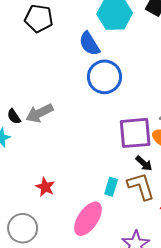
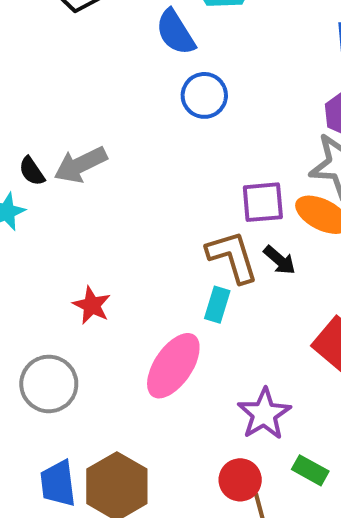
blue circle: (104, 77) -> (204, 95), size x0.7
purple square: (135, 133) -> (263, 202), size x0.7
brown L-shape: (141, 186) -> (232, 257), moved

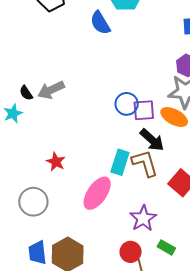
blue circle: (204, 95) -> (127, 104), moved
brown L-shape: (232, 257) -> (145, 163), moved
black arrow: (280, 260) -> (152, 140), size x1.5
cyan rectangle: (217, 305) -> (120, 162), size x1.4

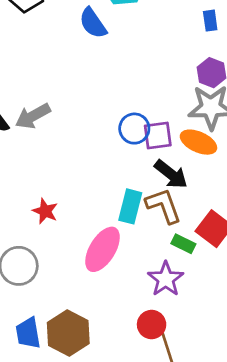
green rectangle: (166, 247) -> (183, 244), moved

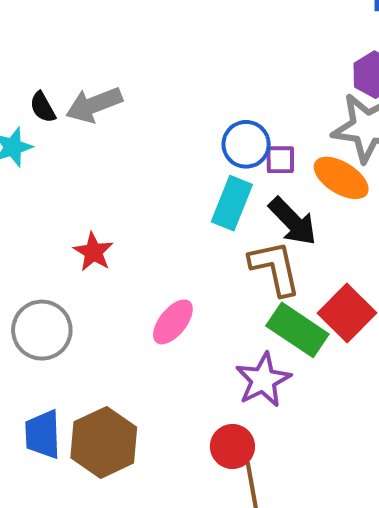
purple square: (158, 135) -> (280, 160), size x0.7
cyan rectangle: (130, 206) -> (232, 203), moved
green rectangle: (183, 244) -> (297, 330), size x1.6
pink ellipse: (102, 249) -> (173, 322), size x0.7

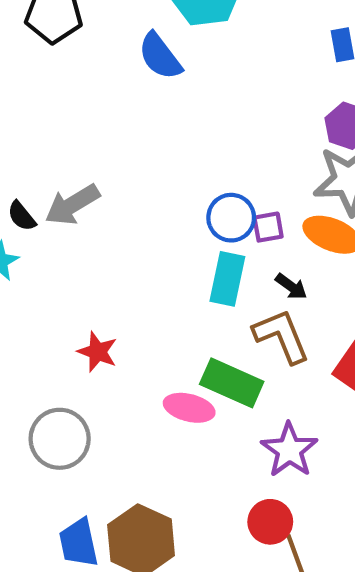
black arrow: (293, 221) -> (291, 287), size x0.6
pink ellipse: (173, 322) -> (189, 408), turned 75
green rectangle: (297, 330) -> (232, 383), moved

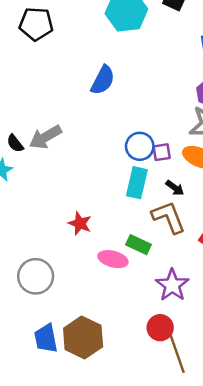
blue semicircle: (160, 56) -> (103, 80), moved, turned -116
red star: (97, 352) -> (80, 223), moved
green rectangle: (232, 383) -> (138, 245), size x0.7

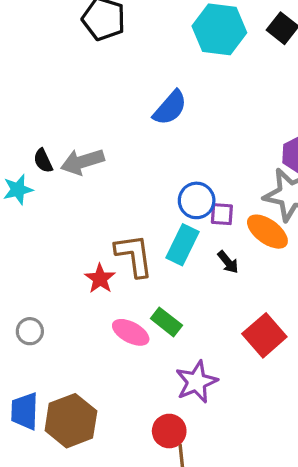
brown L-shape: (169, 217) -> (134, 255), moved
gray circle: (36, 276) -> (30, 331), size x0.6

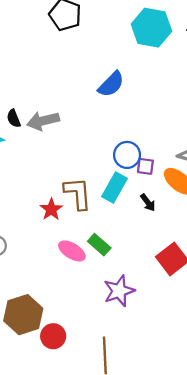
red circle: (169, 431) -> (53, 336), moved

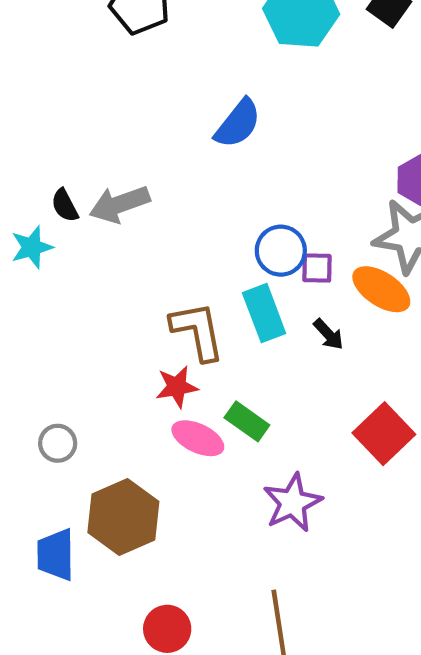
cyan rectangle: (115, 187) -> (264, 313), turned -44
red star: (51, 209) -> (177, 387), moved, turned 30
brown hexagon: (23, 315) -> (123, 517), moved
red circle: (53, 336) -> (167, 629), moved

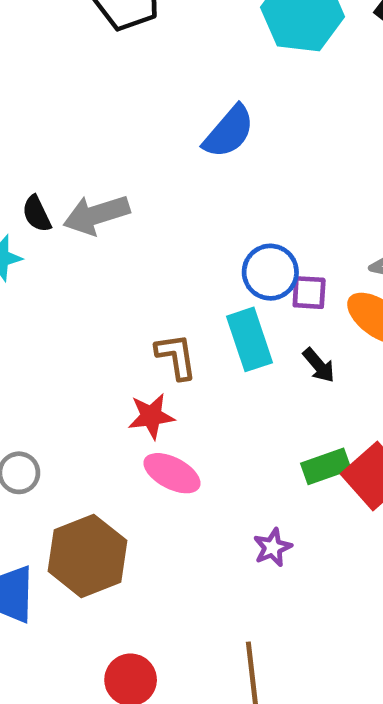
brown L-shape: (197, 331) -> (176, 356), size x0.7
green rectangle: (247, 421) -> (326, 466), moved, turned -57
purple star: (292, 503) -> (273, 547), size x0.6

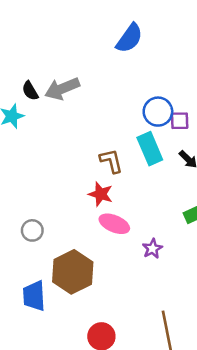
red star: (151, 416) -> (101, 194), turned 30
purple star: (273, 547) -> (152, 249), moved

